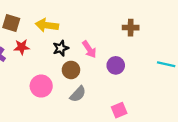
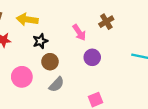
brown cross: (131, 28) -> (106, 22), turned -32
pink arrow: (89, 49) -> (79, 32), moved

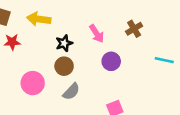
brown cross: (106, 22) -> (134, 29), moved
black star: (40, 41) -> (64, 43), moved

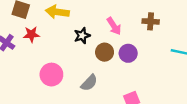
brown cross: (134, 29) -> (151, 21), turned 35
brown circle: (64, 66) -> (105, 52), moved

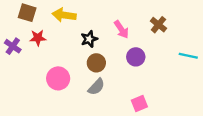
brown cross: (151, 21) -> (158, 25), turned 35
brown circle: (105, 52) -> (96, 63), moved

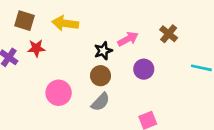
pink arrow: (121, 29) -> (128, 39), turned -84
black star: (89, 39) -> (103, 51), moved

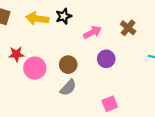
red star: (36, 48) -> (16, 54), moved
black star: (103, 51) -> (64, 16), moved
pink circle: (59, 93) -> (35, 68), moved

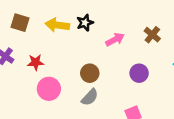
purple circle: (106, 59) -> (139, 73), moved
pink circle: (35, 68) -> (49, 89), moved

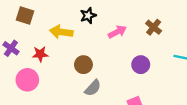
yellow arrow: (57, 25) -> (61, 32), moved
brown circle: (90, 73) -> (83, 65), moved
pink circle: (49, 89) -> (27, 80), moved

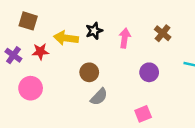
black star: (88, 16) -> (94, 31), moved
pink arrow: (117, 32) -> (125, 38), turned -54
red star: (40, 54) -> (40, 52), moved

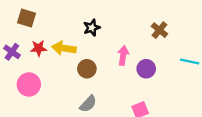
yellow arrow: (66, 38) -> (64, 48), moved
pink arrow: (125, 38) -> (123, 55), moved
gray semicircle: (99, 97) -> (88, 104), moved

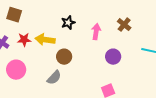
pink arrow: (123, 55) -> (96, 32), moved
gray semicircle: (88, 104) -> (54, 78), moved

